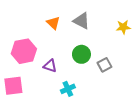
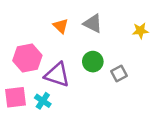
purple triangle: (50, 66) -> (57, 75), size x1.6
cyan cross: (68, 89) -> (43, 101), moved, turned -32

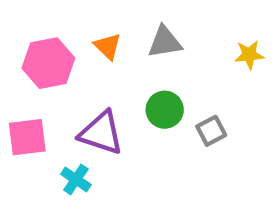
gray triangle: (93, 23) -> (165, 42), turned -36
pink hexagon: (27, 58) -> (48, 63), moved
pink square: (15, 97) -> (27, 137), moved

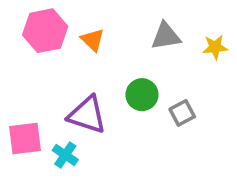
gray triangle: (165, 42) -> (166, 36), moved
pink hexagon: (48, 63) -> (45, 31), moved
pink square: (27, 137) -> (25, 139), moved

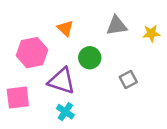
pink hexagon: (45, 31) -> (32, 53), moved
green circle: (142, 95) -> (90, 58), moved
cyan cross: (65, 155) -> (65, 112), moved

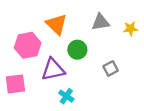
orange triangle: (65, 28) -> (56, 24), size x1.5
purple triangle: (62, 81) -> (53, 70), turned -30
cyan cross: (65, 112) -> (66, 96), moved

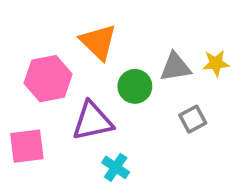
gray triangle: (101, 22) -> (175, 67), moved
yellow star: (130, 29) -> (216, 63), moved

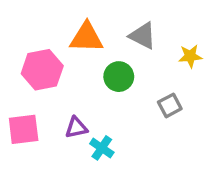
orange triangle: (98, 42) -> (86, 37), turned -42
gray triangle: (175, 67) -> (143, 36), moved, turned 36
purple triangle: (92, 121) -> (76, 128), moved, size x0.6

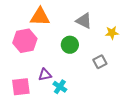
orange triangle: (86, 37) -> (40, 17), moved
pink square: (24, 129) -> (21, 87), moved

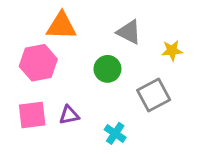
gray square: (100, 62) -> (154, 95), size x1.5
pink square: (21, 87) -> (32, 115), moved
cyan cross: (60, 87) -> (115, 133), moved

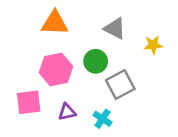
pink hexagon: (38, 63) -> (56, 70), moved
gray square: (154, 95) -> (120, 85), moved
purple triangle: (69, 115) -> (67, 112), moved

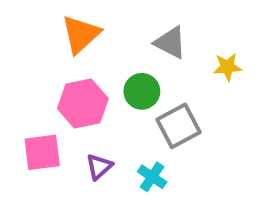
orange triangle: (55, 23) -> (81, 34), turned -44
purple triangle: (67, 112) -> (99, 167), turned -30

